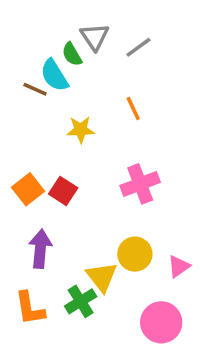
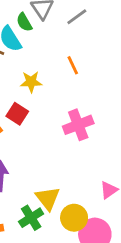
red square: (63, 191) -> (17, 114), moved
yellow circle: (135, 254) -> (74, 218), moved

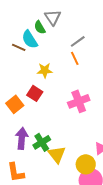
gray line: (77, 17) -> (78, 41), moved
green cross: (31, 218) -> (42, 142), moved
yellow circle: (74, 218) -> (86, 164), moved

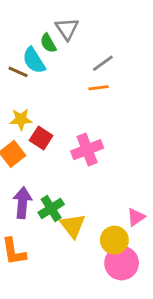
orange line: (75, 58) -> (99, 88), turned -72
yellow star: (45, 70) -> (21, 119), moved
pink cross: (79, 101) -> (87, 150), moved

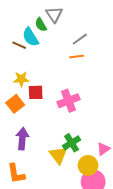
red square: (41, 138) -> (36, 92), turned -35
green cross: (51, 208) -> (72, 143), moved

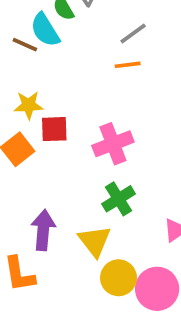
purple arrow: (22, 139) -> (43, 230), moved
green cross: (72, 143) -> (118, 199), moved
yellow circle: (88, 165) -> (118, 278), moved

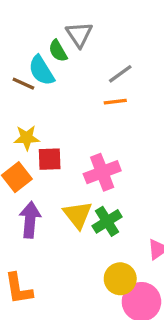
purple arrow: (43, 230) -> (30, 220), moved
yellow triangle: (95, 241) -> (78, 215), moved
yellow circle: (118, 278) -> (120, 279), moved

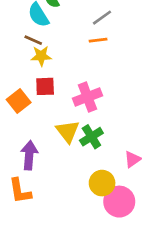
brown line: (23, 84) -> (33, 40), moved
yellow star: (27, 138) -> (41, 56), moved
purple arrow: (30, 220) -> (29, 155), moved

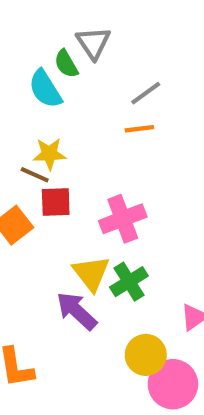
brown line: (33, 40) -> (35, 175), moved
purple arrow: (29, 155) -> (77, 311), moved, turned -52

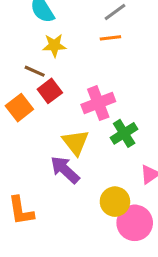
yellow star: (49, 154) -> (54, 45), moved
red square: (56, 202) -> (50, 91), turned -35
green cross: (129, 282) -> (124, 133), moved

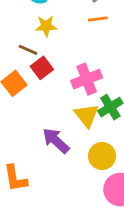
yellow triangle: (76, 142) -> (87, 115), moved
yellow circle: (115, 202) -> (102, 156), moved

